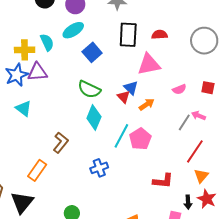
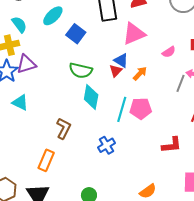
cyan semicircle: (47, 42) -> (19, 25), moved
red triangle: (124, 97) -> (116, 71), turned 40
pink pentagon: (140, 139) -> (141, 108), turned -30

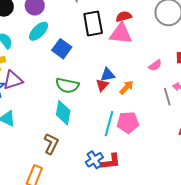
pink triangle: (134, 34) -> (121, 34), moved, turned 30
blue triangle: (121, 60) -> (108, 75), turned -42
gray line: (180, 83) -> (167, 97), turned -36
cyan diamond: (91, 97) -> (63, 113), moved
red L-shape: (172, 145) -> (111, 162), moved

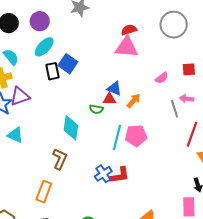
black rectangle: (93, 24) -> (52, 71), moved, size x0.7
blue triangle: (108, 75) -> (114, 88), turned 35
green semicircle: (67, 85) -> (96, 109), moved, size x0.6
red triangle: (102, 85) -> (109, 99), turned 48

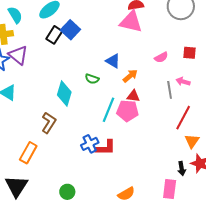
black rectangle: (52, 71) -> (54, 35), turned 36
purple triangle: (20, 96) -> (18, 55), turned 50
red triangle: (109, 99) -> (133, 96), moved

